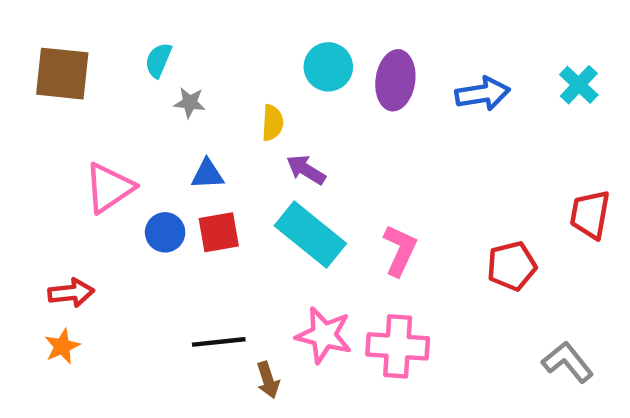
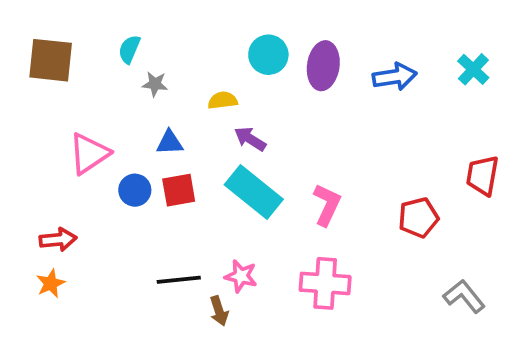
yellow semicircle: (272, 123) -> (223, 100), turned -100
pink star: (324, 335) -> (241, 276), moved, size x0.7

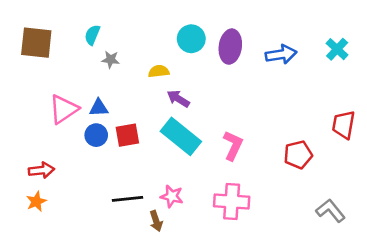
blue triangle: (170, 143) -> (99, 108), moved

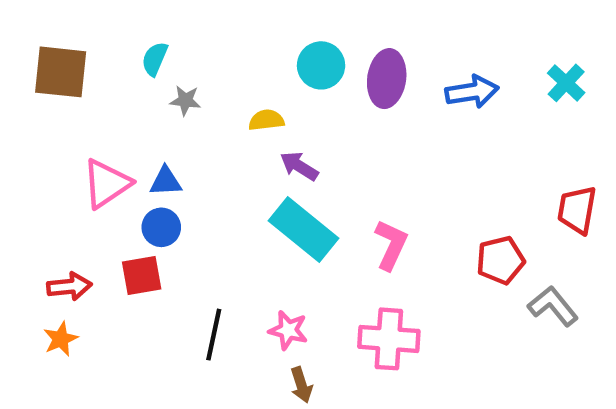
red square: (127, 135) -> (142, 275), moved
black line: (127, 199) -> (214, 335), turned -72
gray L-shape: (331, 211) -> (553, 306), moved
brown arrow: (156, 221) -> (301, 385), moved

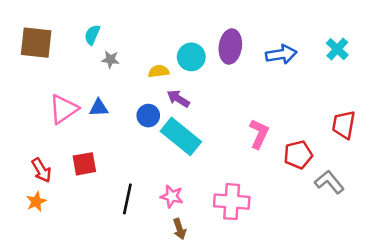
cyan circle: (321, 65) -> (191, 57), moved
blue circle: (161, 227) -> (148, 116), moved
pink L-shape: (391, 245) -> (259, 134), moved
red arrow: (69, 286) -> (41, 170), turned 65

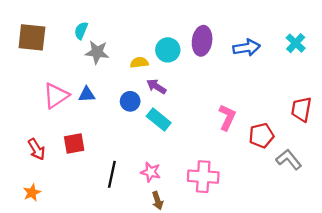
gray star: (110, 60) -> (97, 52), size x1.5
cyan rectangle: (181, 136) -> (159, 120), size x0.7
orange star: (36, 202) -> (32, 193), moved

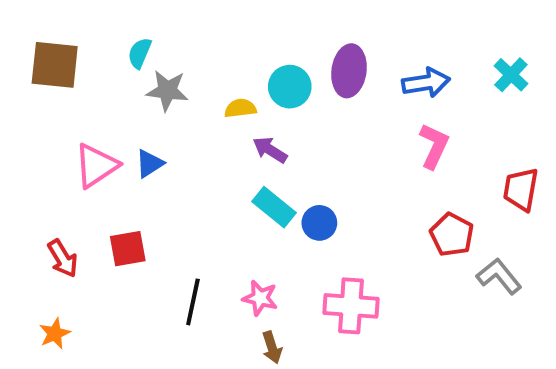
blue triangle: (87, 94) -> (150, 164), turned -30
blue circle: (130, 101) -> (319, 223), moved
pink L-shape: (227, 117) -> (434, 146), moved
red pentagon: (261, 136) -> (452, 235), turned -30

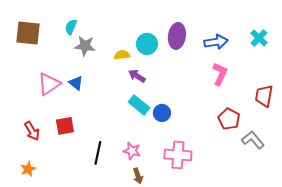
blue triangle: (150, 164) -> (76, 83), turned -49

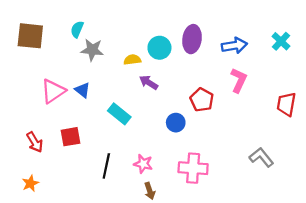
cyan rectangle: (139, 105) -> (119, 114), moved
red pentagon: (229, 119) -> (202, 100), moved
gray L-shape: (253, 140) -> (261, 157), moved

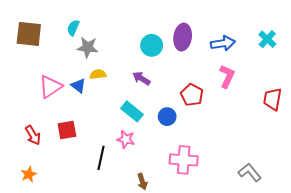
yellow semicircle: (132, 60) -> (98, 74), moved
cyan rectangle: (119, 114) -> (132, 111), moved
gray L-shape: (261, 157) -> (250, 172), moved
pink star: (143, 164) -> (126, 139), moved

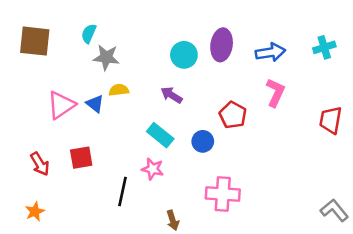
cyan cross: (267, 39) -> (324, 47), turned 30
gray L-shape: (250, 172) -> (334, 210), moved

